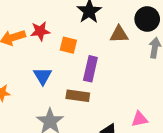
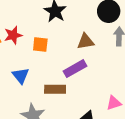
brown triangle: (119, 34) -> (86, 41), moved
purple rectangle: (90, 69) -> (75, 69), moved, turned 55

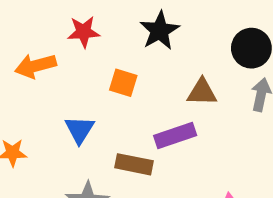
red star: (13, 35) -> (84, 32), moved

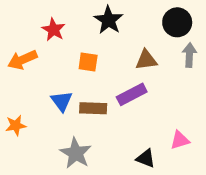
red star: (84, 32) -> (53, 30), turned -30
brown rectangle: (134, 164) -> (93, 108), moved

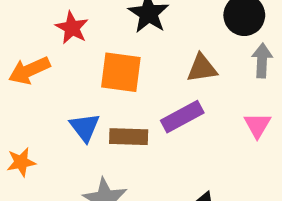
orange square: (88, 62) -> (121, 72), size x1.5
pink triangle: (180, 140) -> (257, 125), moved, turned -42

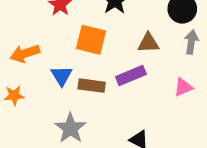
orange arrow: (29, 70) -> (25, 53), moved
pink triangle: (257, 125) -> (183, 87), turned 30

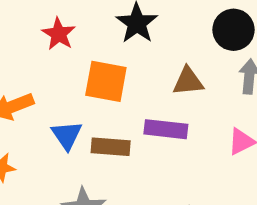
purple rectangle: (131, 76) -> (166, 129), turned 32

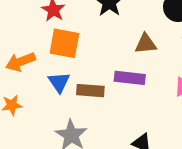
orange square: (106, 81) -> (64, 43), moved

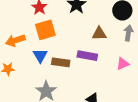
orange square: (64, 43) -> (45, 30), turned -30

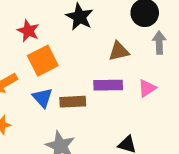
pink triangle: (123, 64) -> (147, 88), moved

